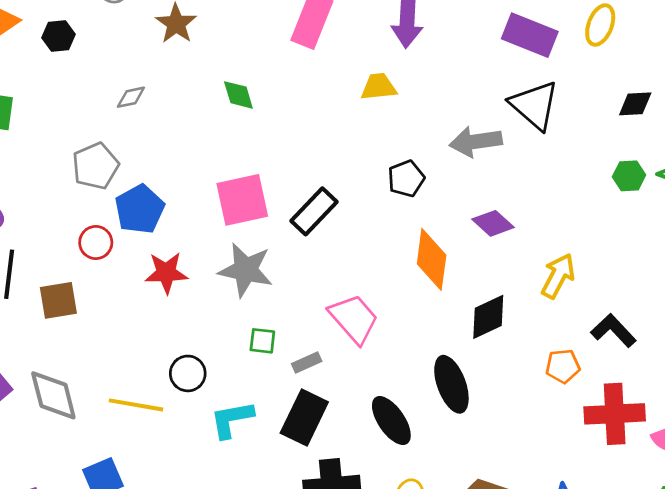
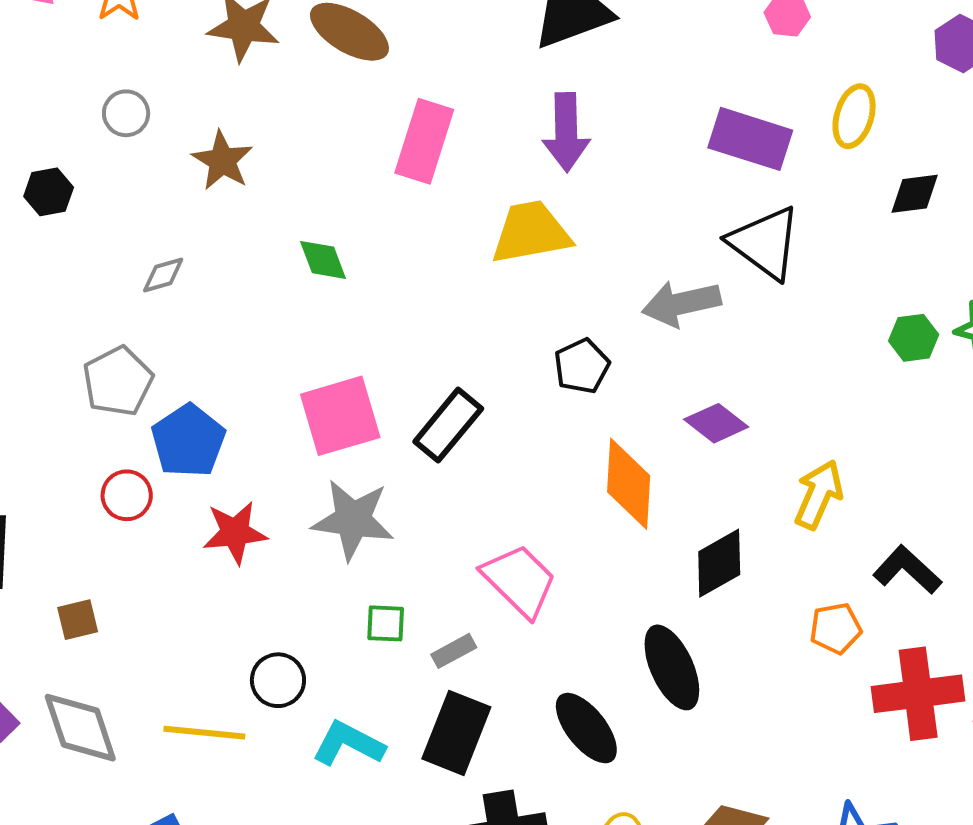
yellow trapezoid: (379, 87) -> (531, 232), size x1.5
black diamond: (635, 104) -> (915, 194), moved
brown square: (58, 300) -> (78, 620), moved, size x0.7
cyan L-shape: (232, 419) -> (348, 744), turned 42

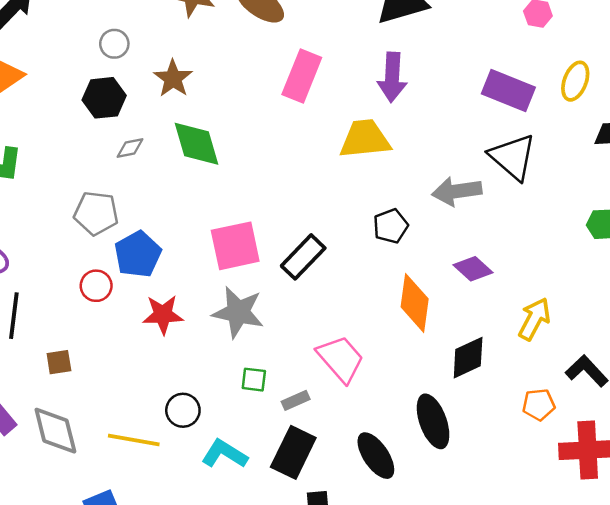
black hexagon: (49, 192) -> (104, 98), moved, size x1.4
green diamond: (323, 260) -> (196, 144), moved, size x1.6
gray pentagon: (118, 381) -> (96, 213), turned 30

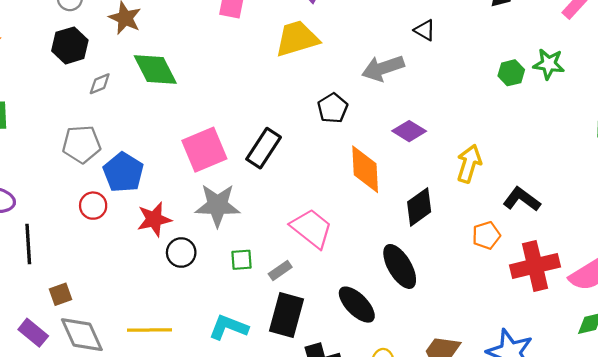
black triangle: (513, 157) -> (425, 30), size x0.5
brown square: (59, 362) -> (61, 294), moved
black circle: (183, 410) -> (181, 253), moved

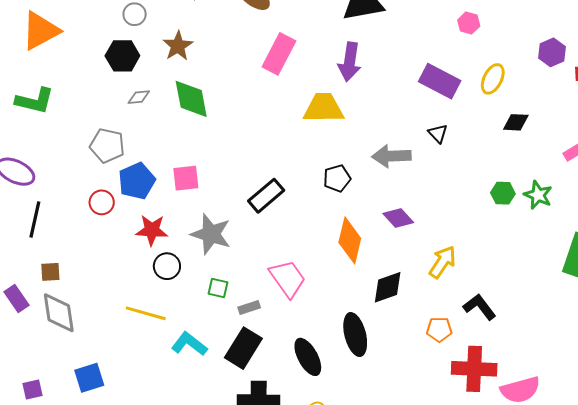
pink square: (204, 150) -> (186, 178), moved, size x0.7
yellow line: (150, 330) -> (146, 313), moved

